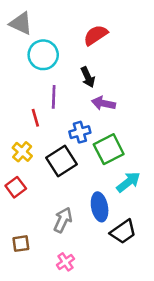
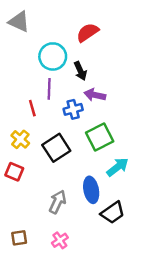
cyan circle: (43, 55) -> (53, 56), moved
blue cross: (80, 132) -> (73, 109), moved
red square: (16, 187) -> (14, 172), turned -30
brown square: (21, 244) -> (19, 238), moved

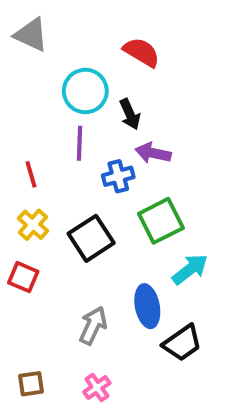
red semicircle: (88, 32) -> (142, 52), turned 65
red line: (32, 108) -> (31, 174), moved

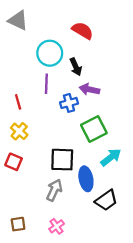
black square: (91, 238) -> (62, 160), moved, turned 35

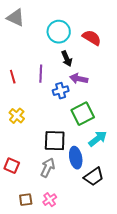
red semicircle: (83, 31) -> (92, 38), moved
cyan circle: (50, 53) -> (59, 32), moved
red line: (18, 102) -> (13, 77), moved
red square: (14, 162) -> (12, 166), moved
brown square: (18, 224) -> (26, 200), moved

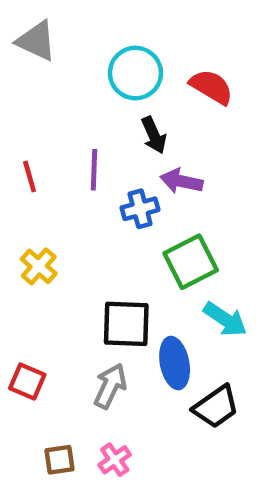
cyan arrow: (98, 139) -> (225, 319), turned 72

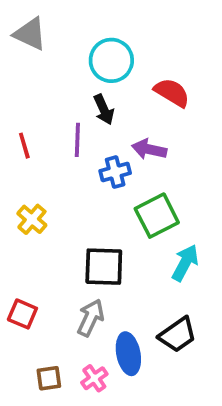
red semicircle: (211, 87) -> (172, 93), moved
black arrow: (154, 135) -> (104, 110), moved
cyan arrow: (225, 319) -> (185, 263), turned -96
blue ellipse: (175, 363) -> (128, 354), moved

